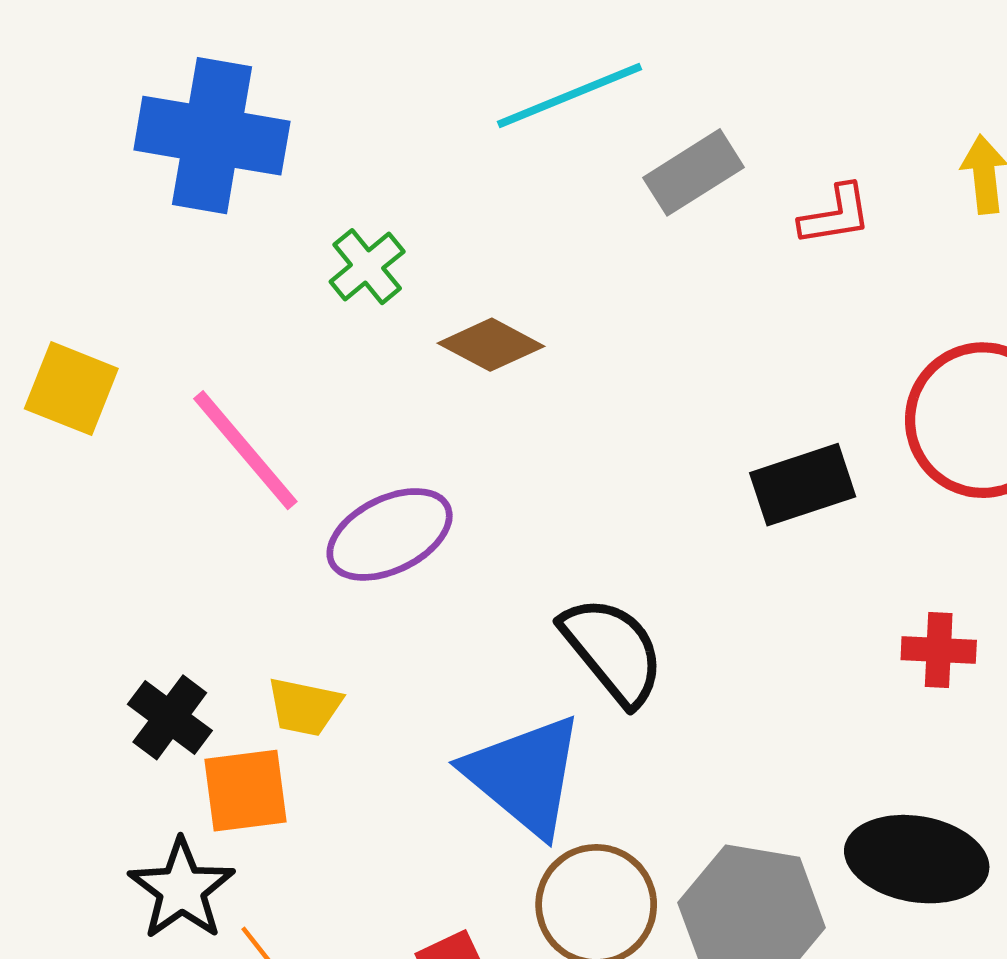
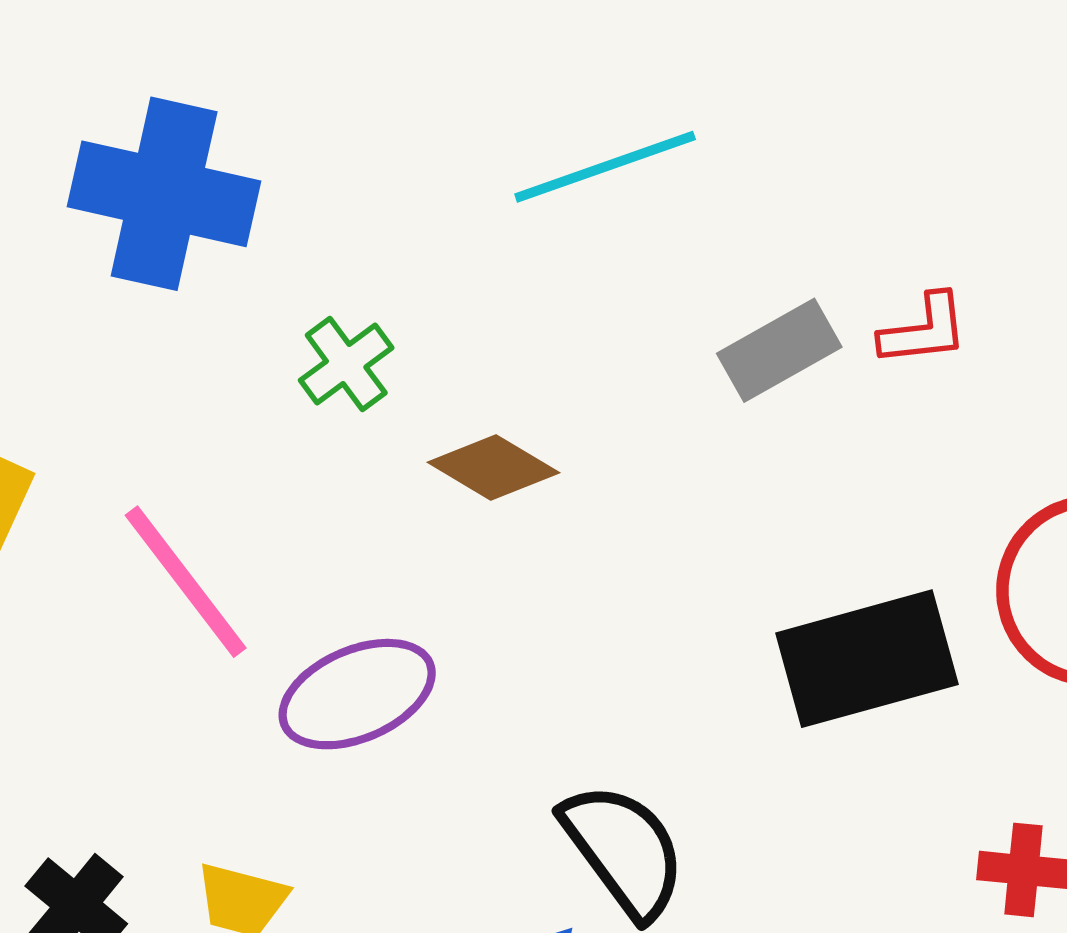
gray rectangle: (693, 172) -> (779, 350), moved
black rectangle: (803, 485) -> (867, 659), size x1.4

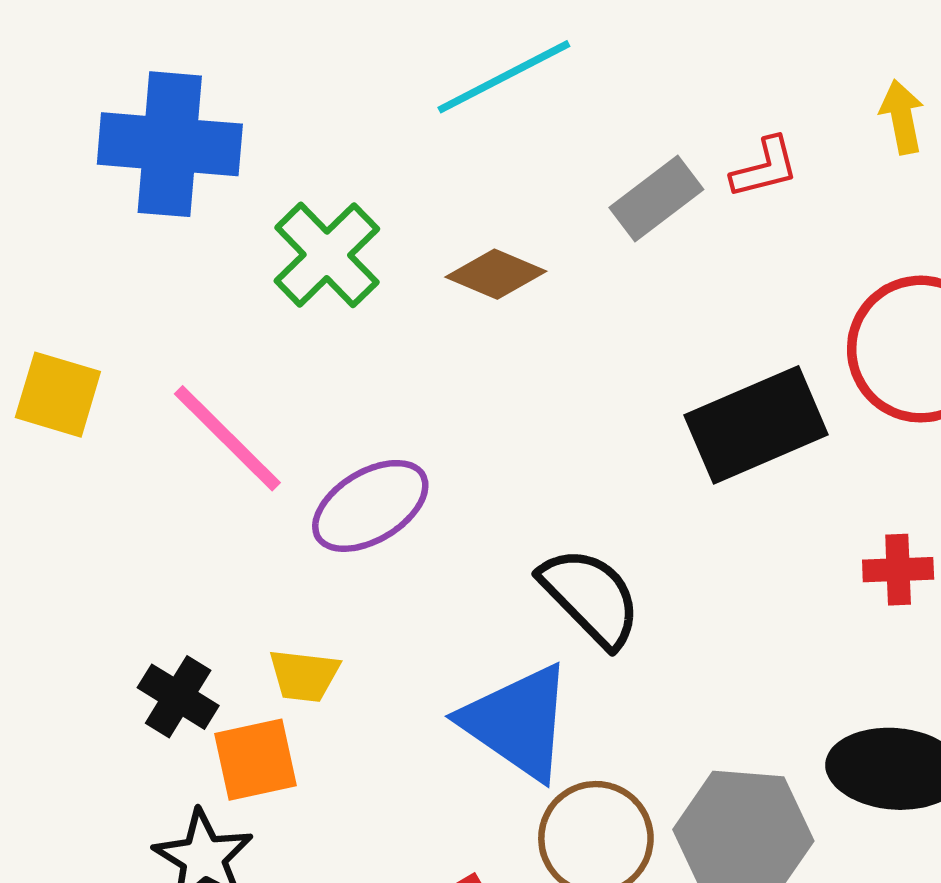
green cross: (346, 364) -> (327, 255), size x1.5
brown diamond: (493, 468) -> (496, 274), moved

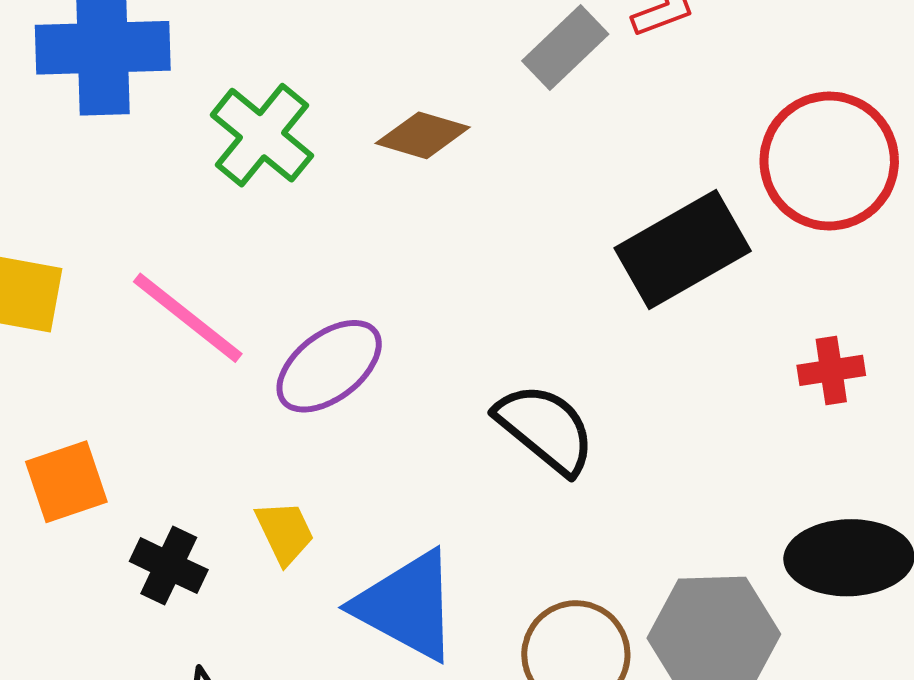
yellow trapezoid: (304, 676) -> (285, 532), turned -116
blue triangle: (518, 722) -> (407, 606), moved
orange square: (256, 760) -> (66, 482), moved

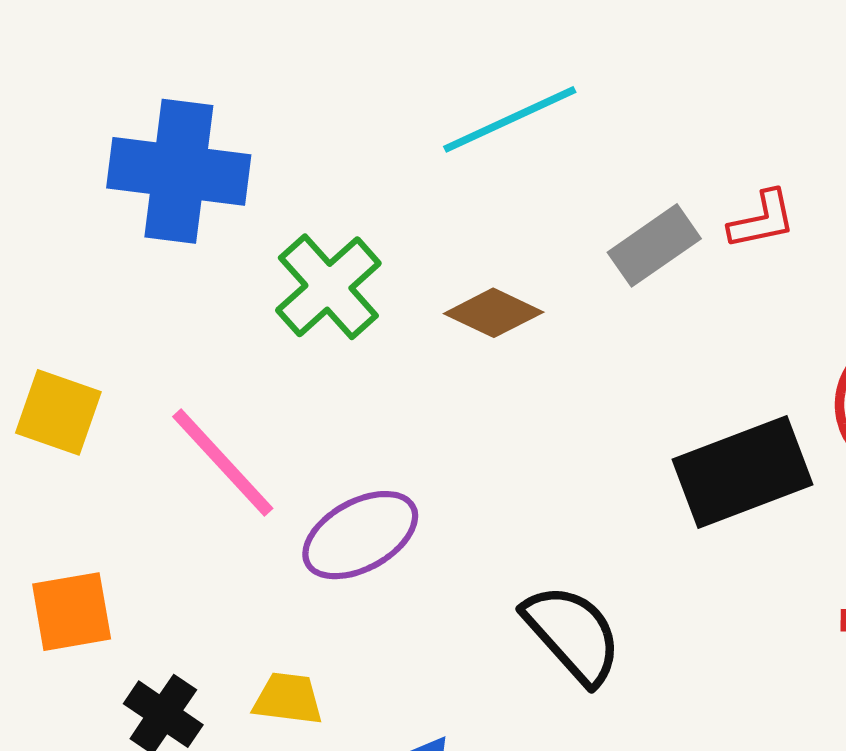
yellow trapezoid: (285, 532) -> (288, 699), turned -66

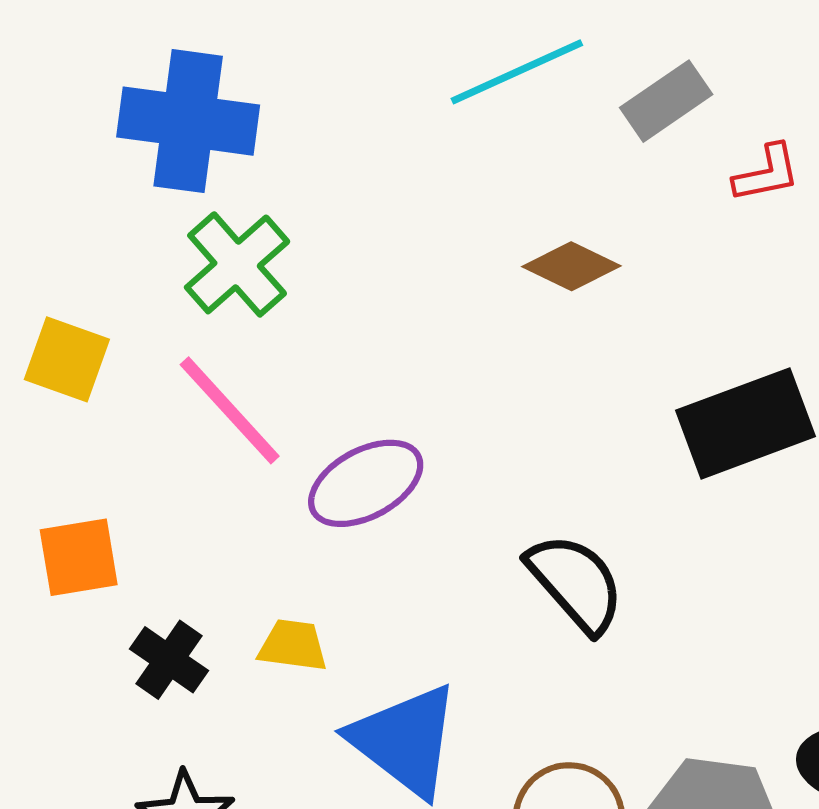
gray rectangle: (654, 245) -> (666, 101), moved
green cross: (328, 287) -> (237, 264), moved
brown diamond: (494, 313) -> (571, 266), moved

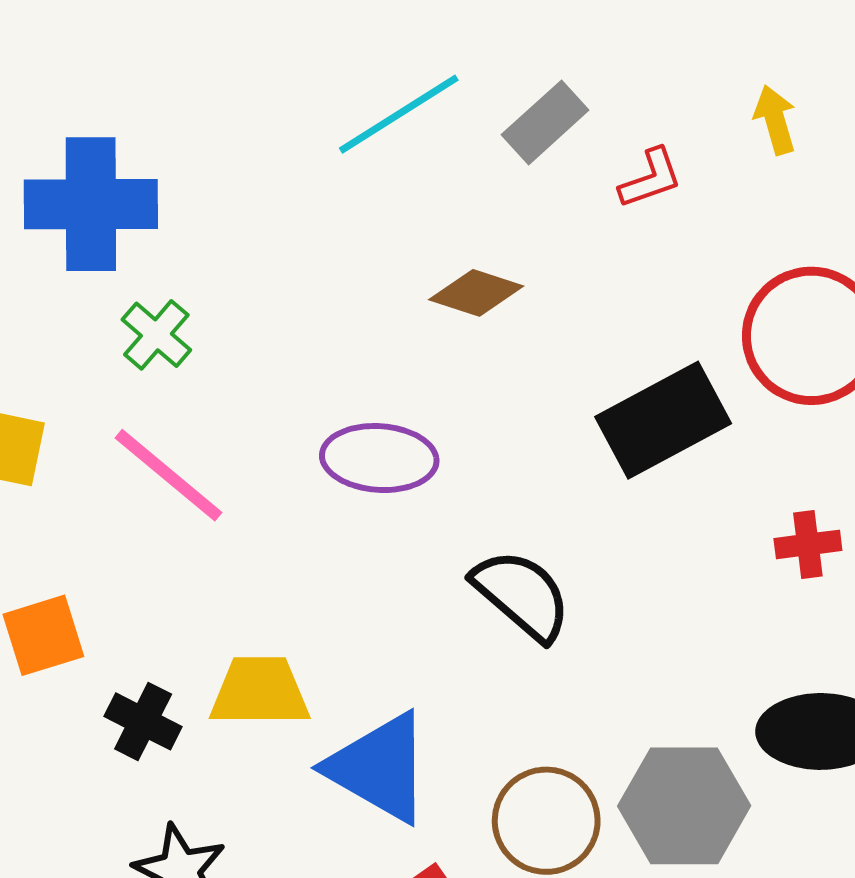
green cross: (237, 264) -> (156, 335), size x0.7
purple ellipse: (366, 483) -> (379, 458), moved, turned 40
yellow trapezoid: (293, 645) -> (260, 691), size x1.5

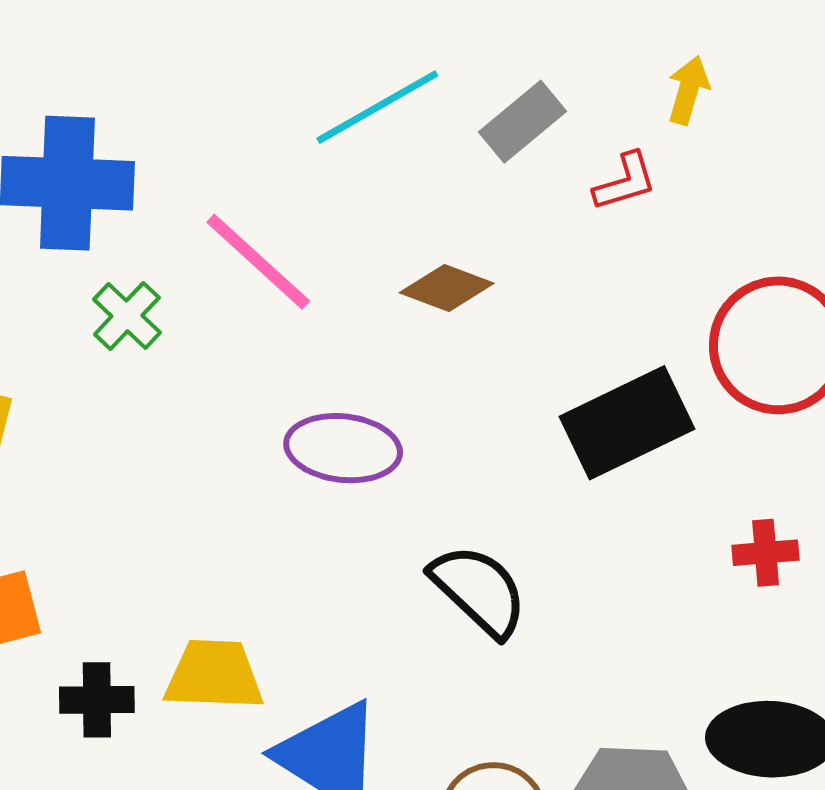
yellow arrow: (775, 120) -> (688, 90), moved, turned 30
pink line: (169, 475) -> (258, 262), moved
black cross: (143, 721) -> (97, 700), turned -30

